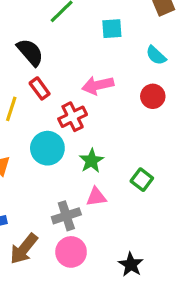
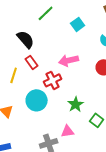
cyan square: (112, 29) -> (78, 24), turned -32
green star: (91, 161) -> (76, 104), moved

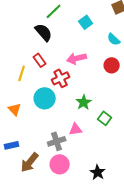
black semicircle: (26, 39) -> (44, 32), moved

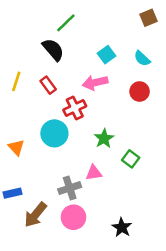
cyan square: (86, 22) -> (107, 55), moved
yellow line: (22, 73) -> (16, 81), moved

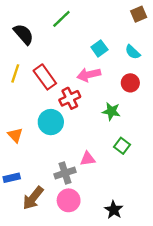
black semicircle: (53, 50) -> (24, 34), moved
red rectangle: (48, 85) -> (45, 77), size x1.5
green star: (104, 138) -> (111, 111), moved, turned -30

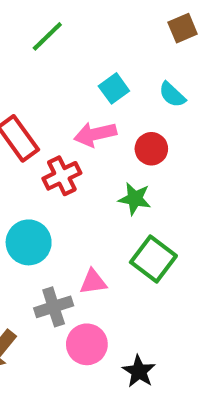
red circle: (130, 83) -> (151, 149), moved
cyan circle: (51, 122) -> (29, 242), moved
green square: (122, 146) -> (153, 259), size x1.5
pink circle: (69, 200) -> (87, 344), moved

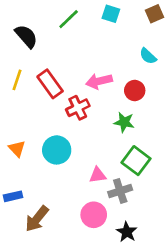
cyan square: (114, 88) -> (111, 14), moved, turned -36
gray cross: (54, 307) -> (120, 191), moved

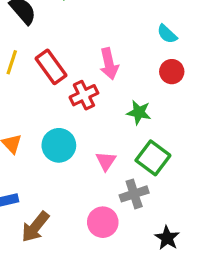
pink arrow: (99, 81) -> (109, 64), turned -90
red circle: (135, 90) -> (172, 72), moved
pink triangle: (98, 175) -> (106, 161), moved, turned -48
black star: (127, 232) -> (167, 238), moved

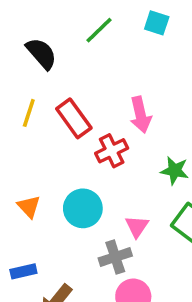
gray cross: (134, 194) -> (115, 257), moved

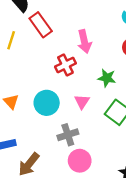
red rectangle: (74, 118) -> (41, 25), moved
pink triangle: (137, 226) -> (82, 102), moved

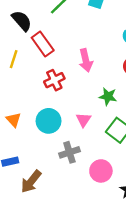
red cross: (65, 65) -> (54, 80), moved
pink circle: (80, 161) -> (101, 171), moved

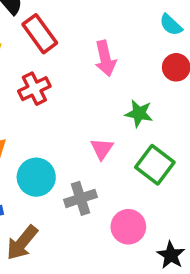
red cross: (54, 80) -> (34, 89), moved
cyan circle: (49, 121) -> (36, 177), moved

